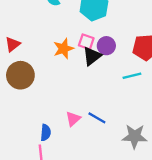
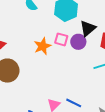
black triangle: (92, 56) -> (88, 28), moved

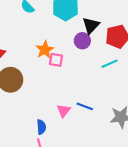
pink square: (61, 39) -> (56, 60), moved

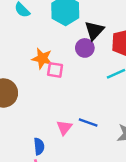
orange star: (45, 50) -> (42, 58), turned -30

